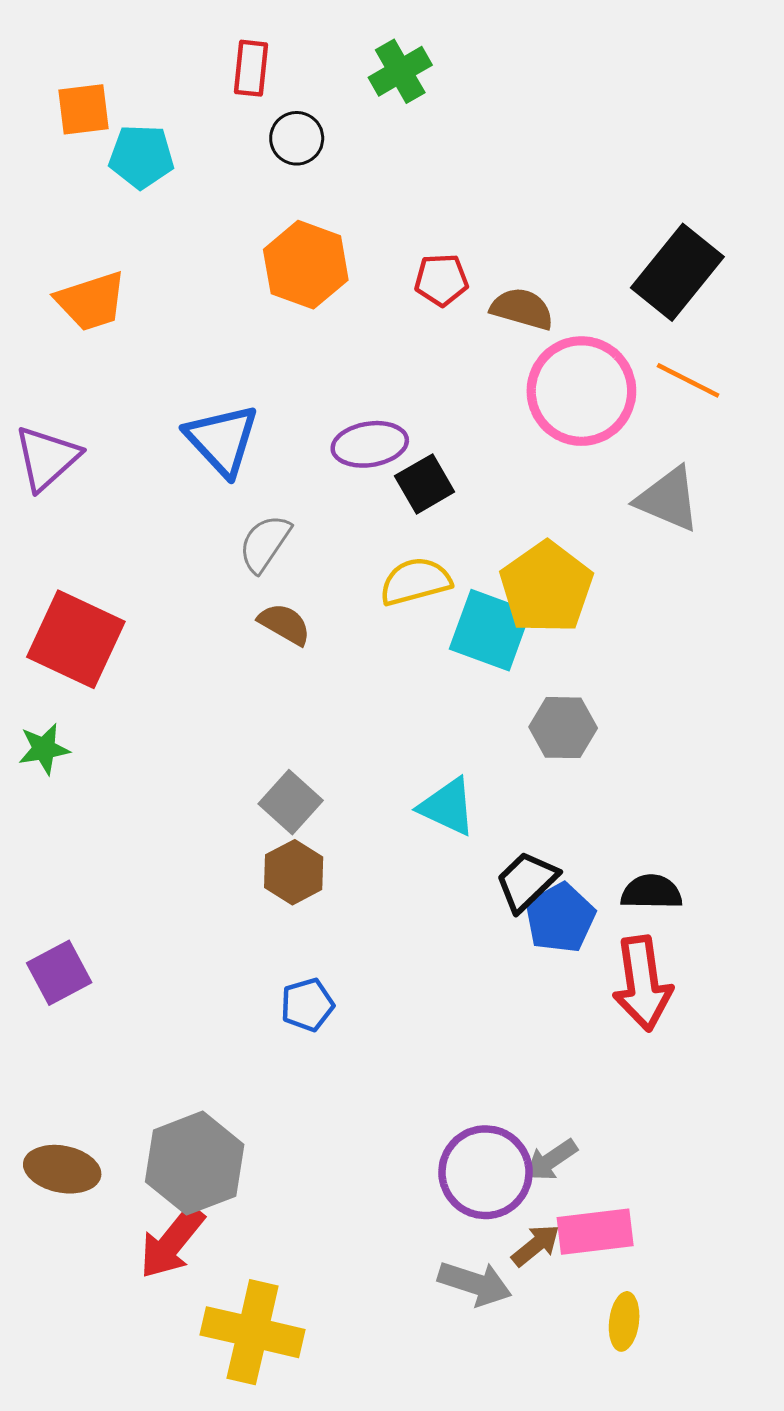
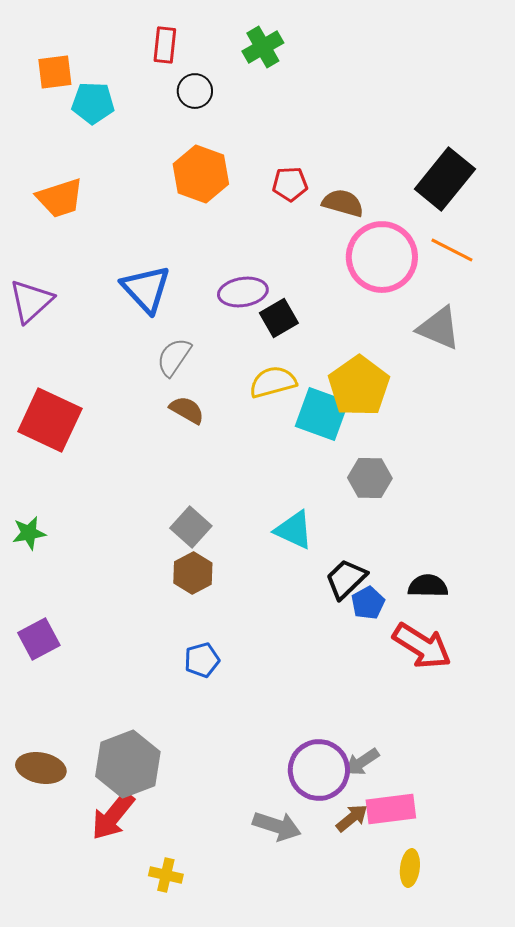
green star: (44, 749) -> (29, 533), moved
blue pentagon: (560, 918) -> (368, 603), size x0.7
red arrow: (642, 983) -> (422, 646), turned -50
gray arrow: (475, 1283) -> (277, 826), moved
yellow cross: (253, 1332) -> (166, 875), size x0.5

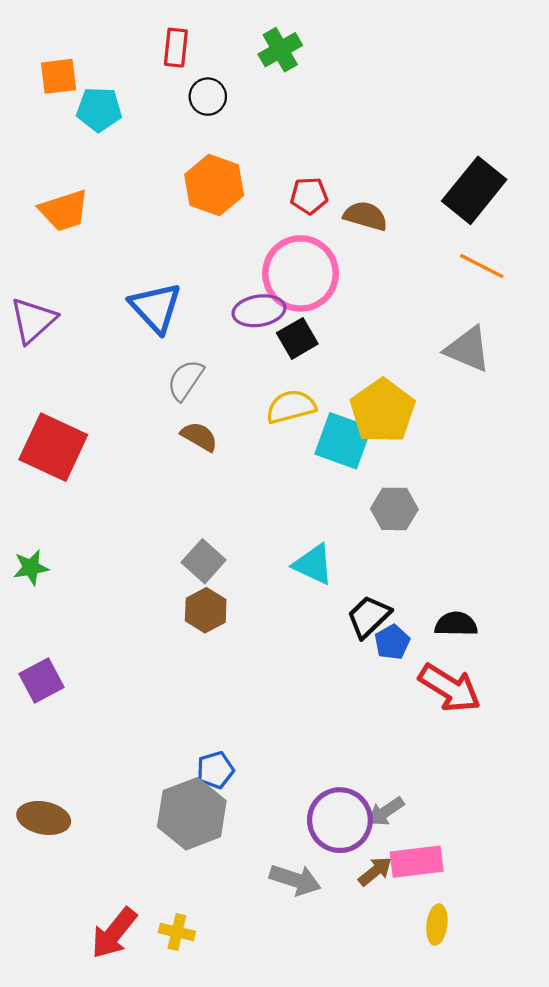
pink circle: (382, 257) -> (301, 273), moved
blue pentagon: (202, 660) -> (215, 770), moved
gray hexagon: (128, 764) -> (192, 814), moved
red arrow: (113, 816) -> (114, 933), moved

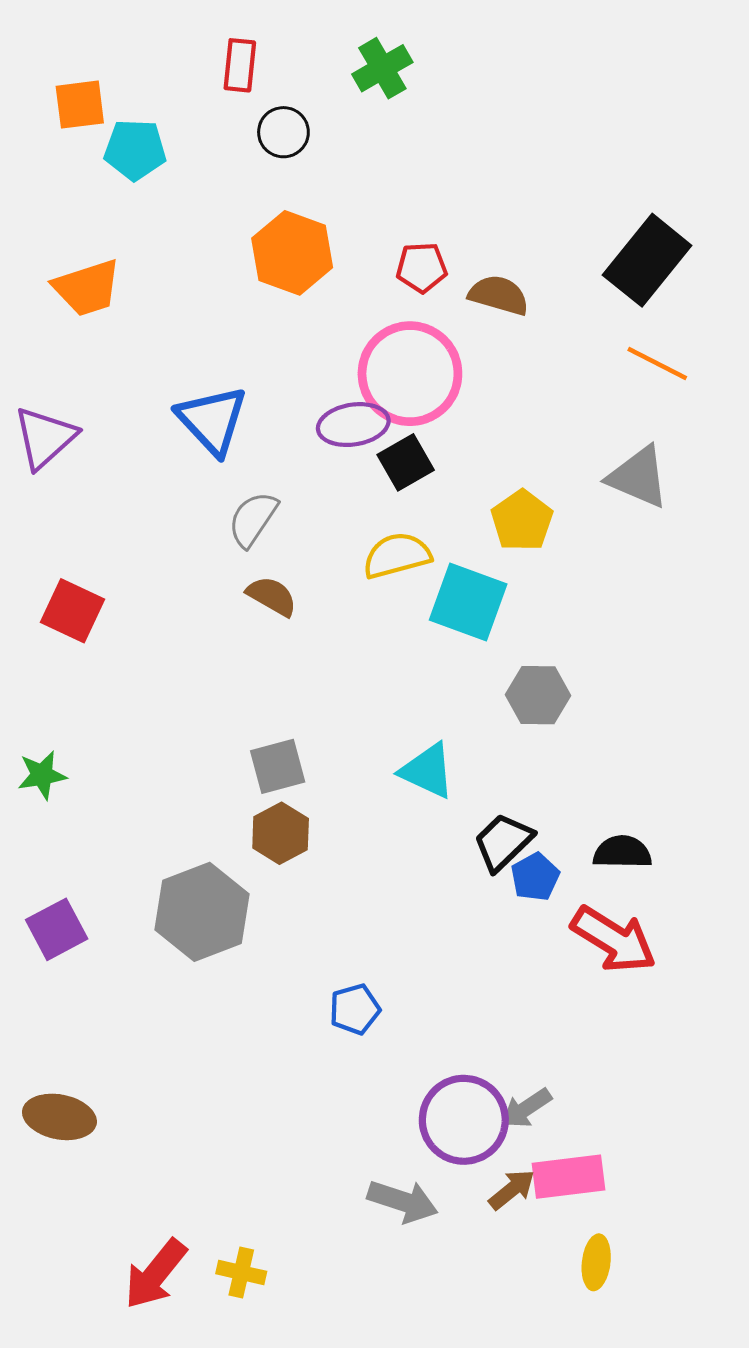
yellow pentagon: (383, 411) -> (522, 521), moved, size x0.7
red square: (53, 447) -> (73, 611), size x0.7
gray square: (204, 561) -> (278, 766), turned 33
blue pentagon: (215, 770) -> (355, 1009), moved
gray hexagon: (192, 814) -> (202, 912), moved

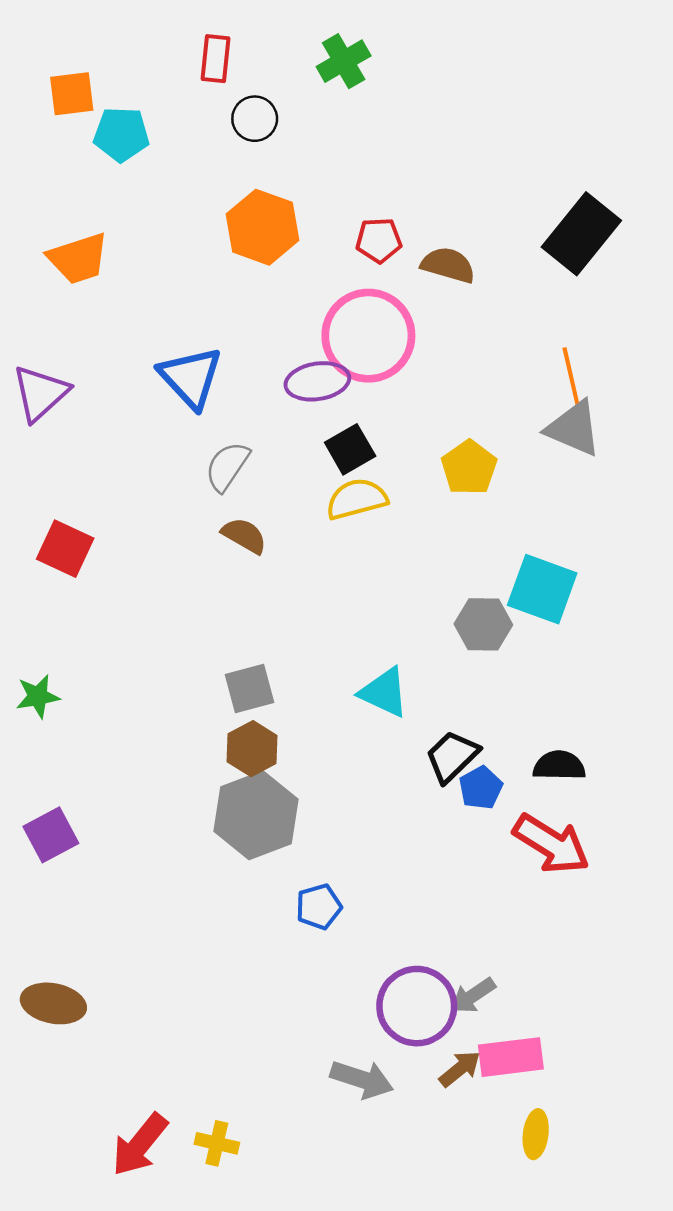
orange line: (657, 363) -> (571, 376), moved, turned 50
black square: (406, 462) -> (350, 449), moved
cyan square: (468, 602) -> (542, 589), moved
gray hexagon: (202, 912) -> (256, 815), moved

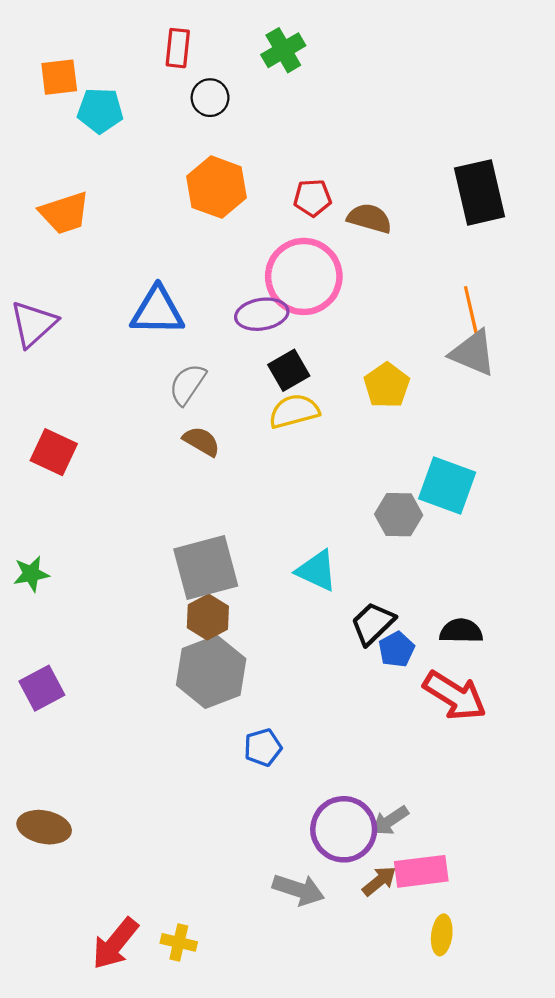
black rectangle: (581, 234) -> (479, 192), turned -52
blue triangle: (191, 377) -> (157, 311), turned -46
gray square: (249, 688) -> (206, 567), size x1.6

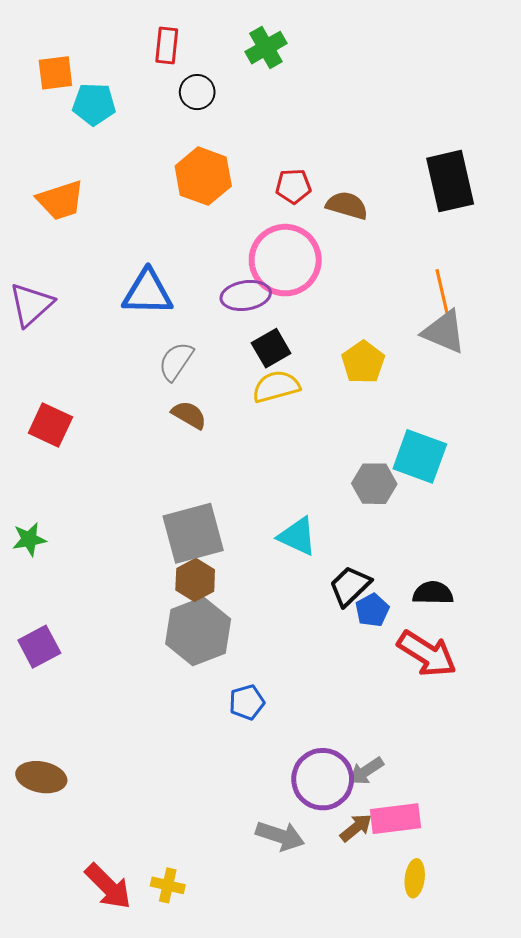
red arrow: (115, 944) -> (108, 886), turned -84

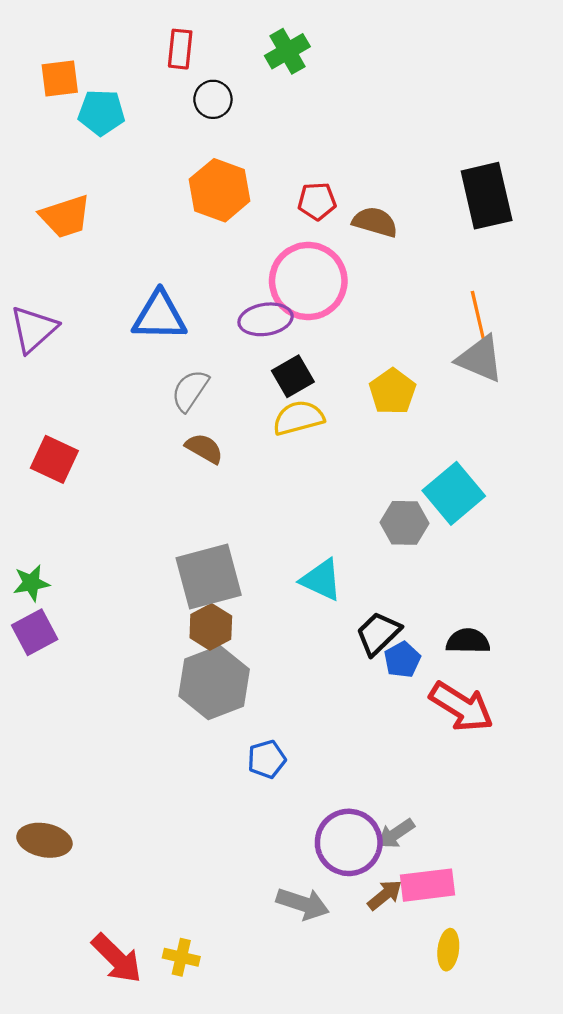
cyan square: (420, 456) -> (454, 493), turned 30
purple square: (39, 647) -> (35, 632), moved

